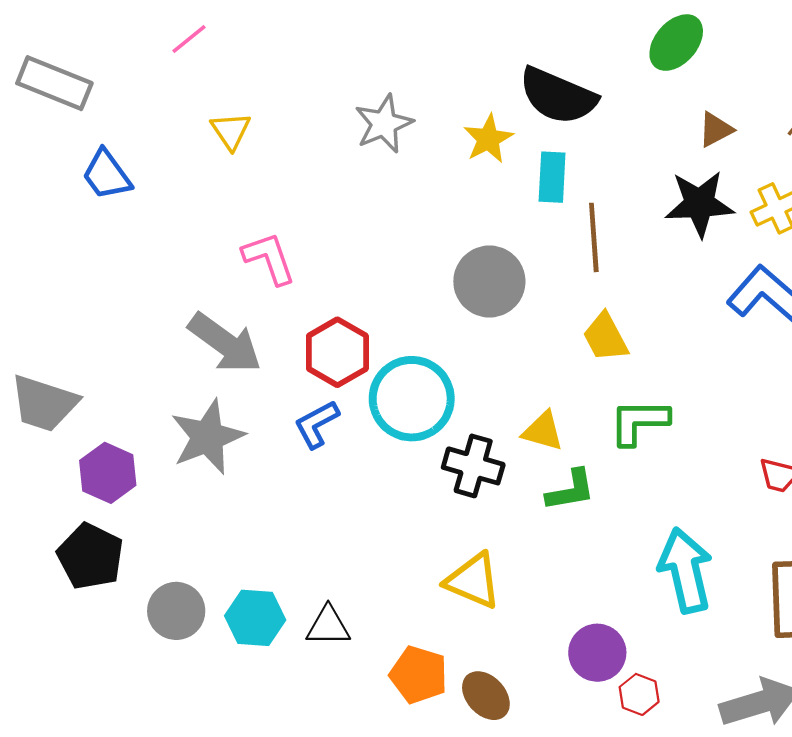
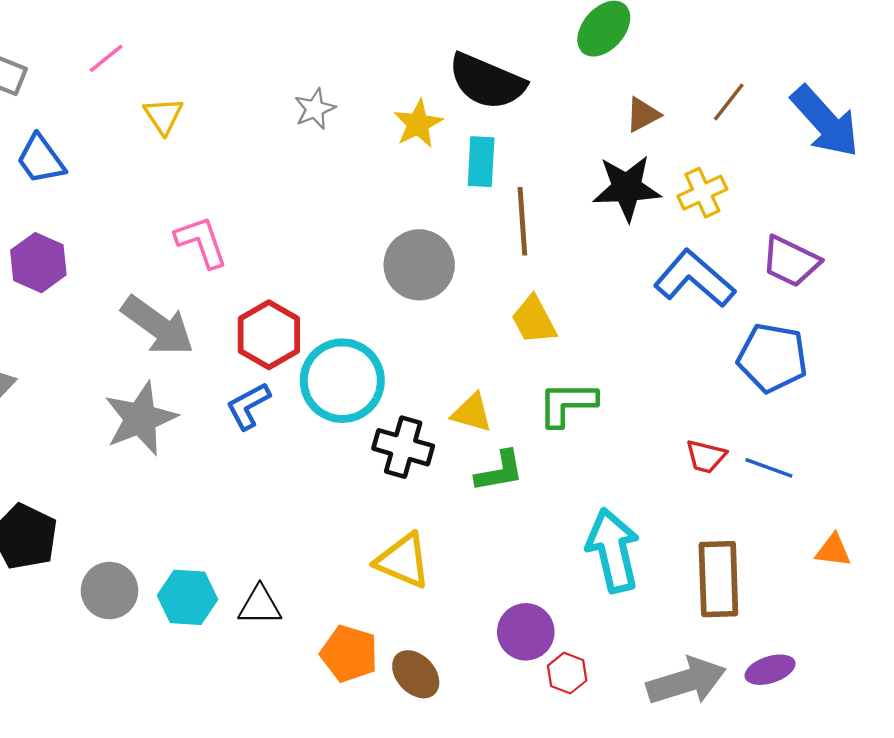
pink line: (189, 39) -> (106, 58), moved
gray star: (384, 124) -> (315, 109), size x0.7
purple hexagon: (108, 473) -> (38, 263), moved

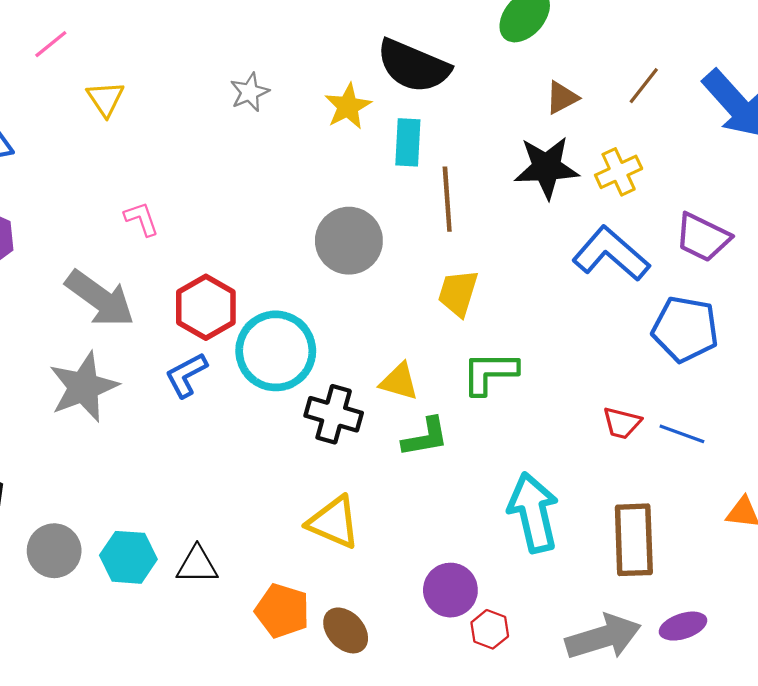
pink L-shape: (201, 242) -> (141, 219), size x0.7
yellow trapezoid: (534, 320) -> (458, 293), turned 45

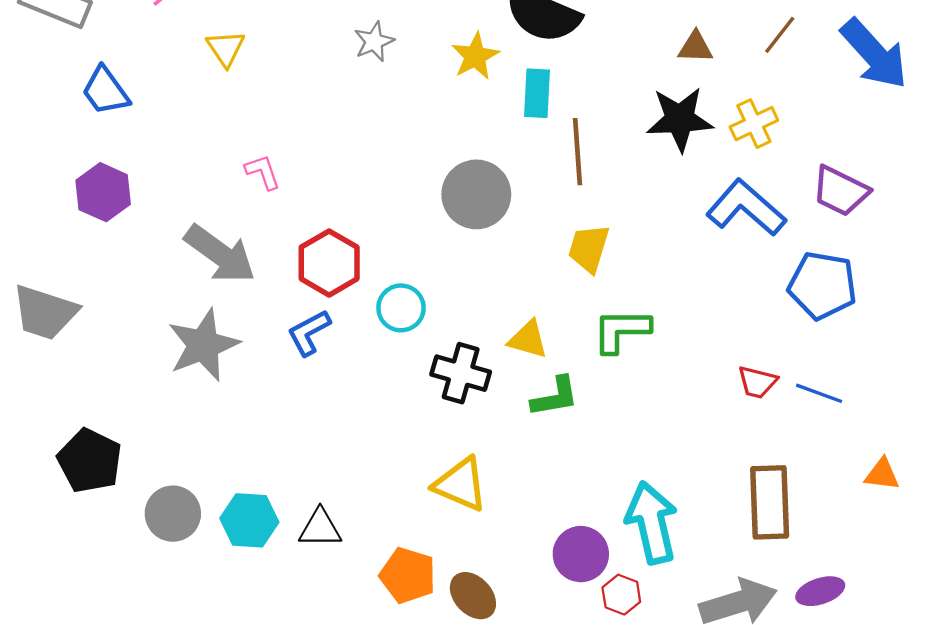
brown triangle: (562, 98) -> (695, 47), turned 30
cyan circle: (276, 351) -> (401, 308), size x0.6
cyan arrow: (533, 513) -> (652, 523), moved

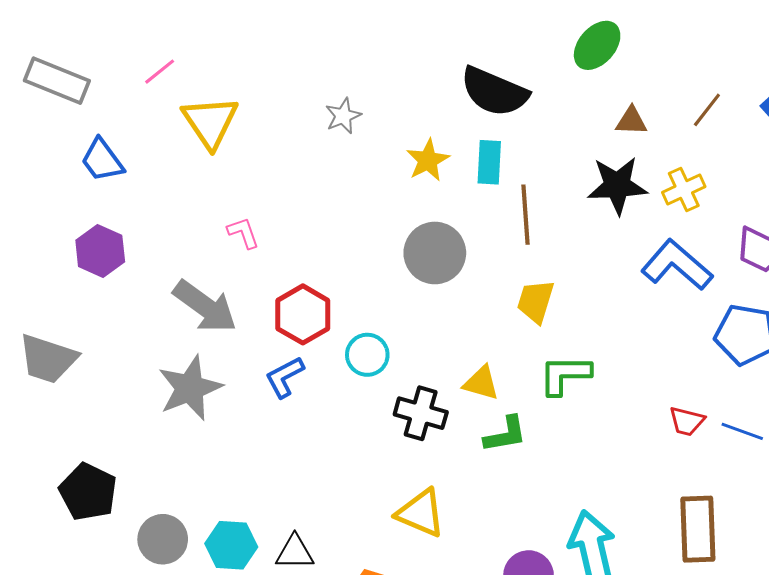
yellow triangle: (226, 48) -> (210, 122), size x1.6
yellow star: (475, 56) -> (428, 160), moved

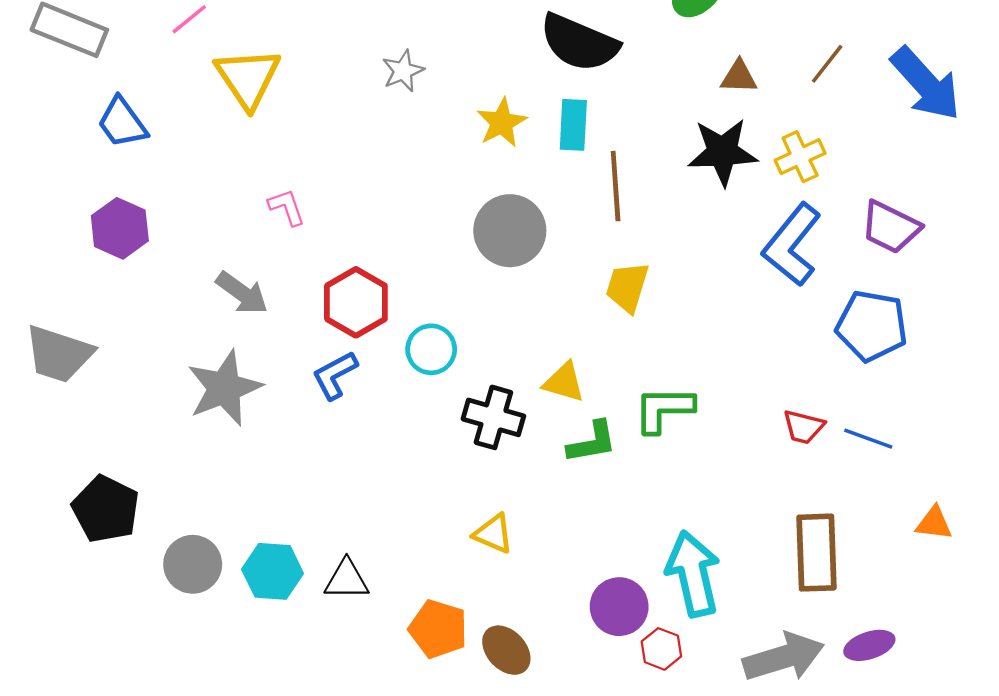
blue L-shape: (677, 265) -> (792, 245), turned -92
gray arrow: (205, 306) -> (242, 293), size x0.7
green L-shape: (565, 375) -> (664, 409), moved
yellow triangle: (421, 513) -> (493, 534), size x0.7

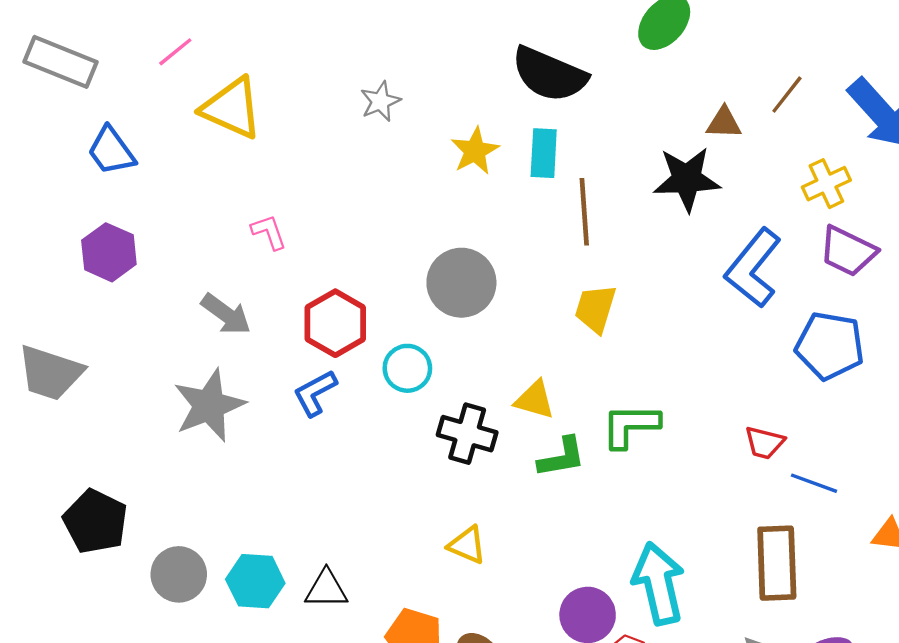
brown triangle: (739, 77) -> (724, 123), moved
yellow triangle: (248, 78) -> (232, 108), turned -32
yellow cross: (800, 157) -> (826, 184), moved
gray circle: (510, 231) -> (461, 283), moved
blue line: (868, 439) -> (814, 483), moved

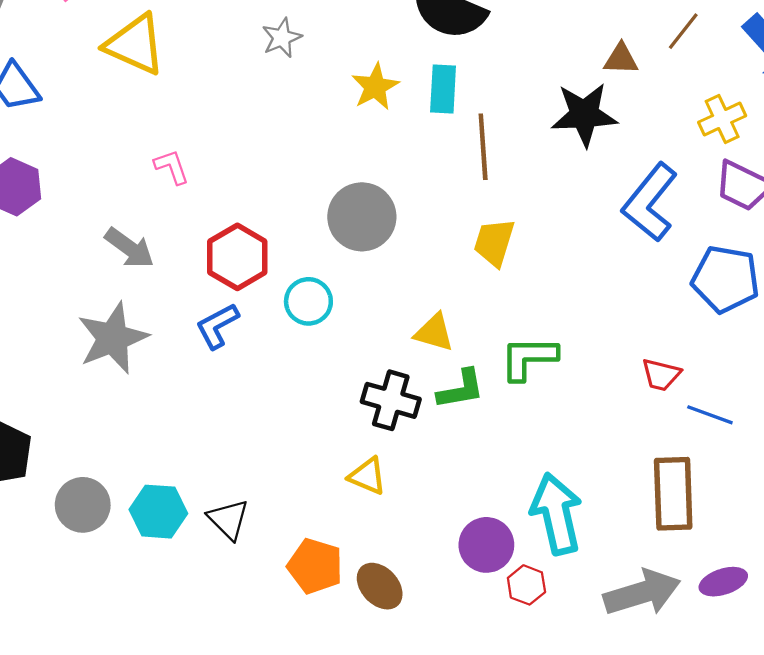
black cross: (467, 434) -> (391, 400), moved
black triangle: (326, 589) -> (228, 519), turned 45

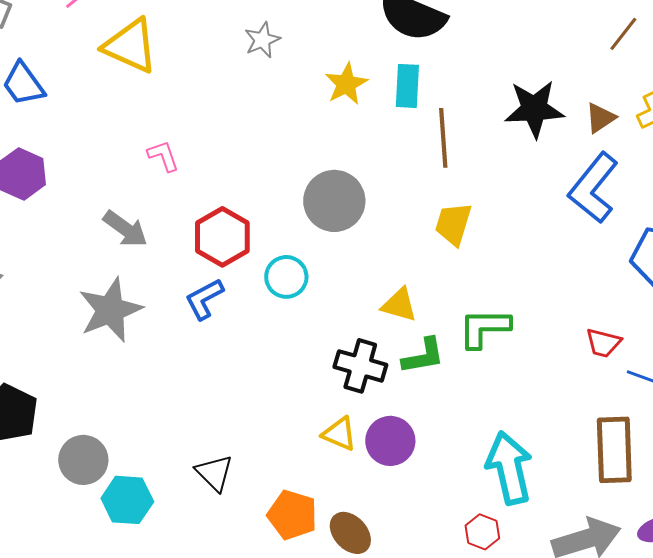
brown triangle: (621, 59) -> (600, 118), moved, turned -36
cyan hexagon: (158, 512) -> (127, 500), moved
purple circle: (486, 545) -> (390, 441), moved

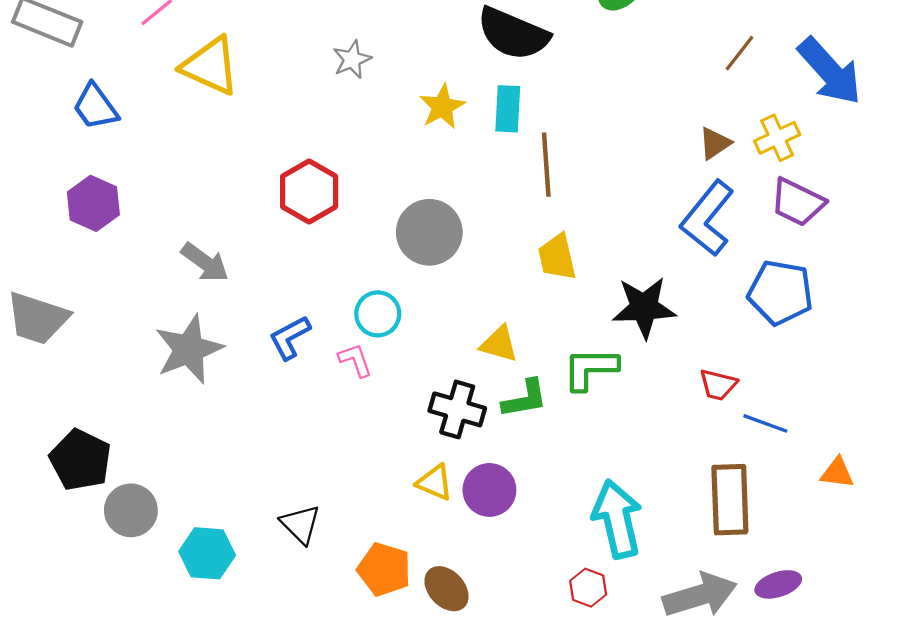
black star: (534, 109) -> (644, 307), moved
pink L-shape: (163, 156) -> (355, 360), moved
yellow trapezoid: (453, 224) -> (557, 257), turned -30
red hexagon: (222, 237) -> (309, 192), moved
gray circle: (83, 460) -> (131, 510), moved

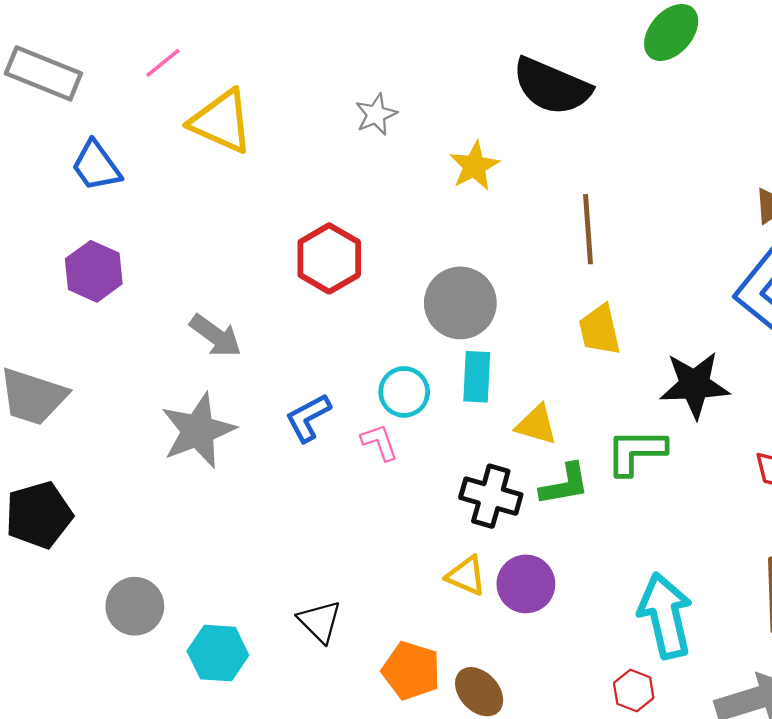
cyan rectangle: (508, 109) -> (477, 377), moved
black pentagon: (80, 460) -> (39, 515), moved, turned 30

